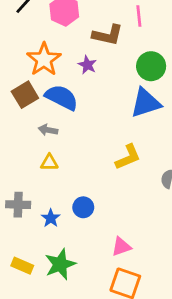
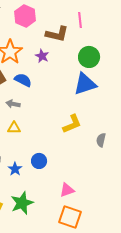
blue semicircle: (62, 97) -> (23, 80), size x0.7

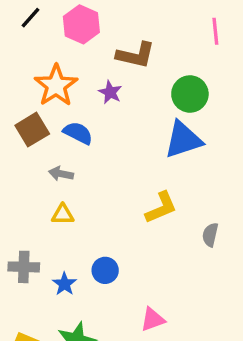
pink line: (80, 20) -> (215, 31), moved

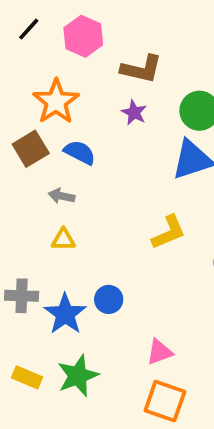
purple star: (110, 92) -> (134, 113), moved
blue star: (64, 284) -> (65, 314), size x1.6

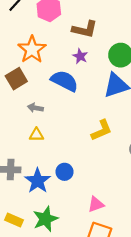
blue semicircle: (80, 152) -> (65, 81), moved, size x1.4

